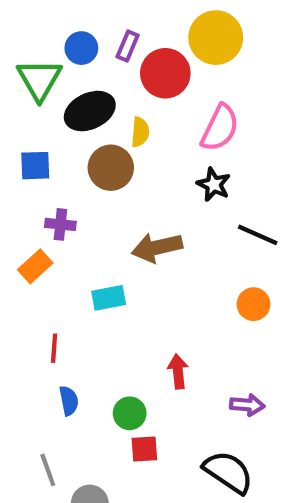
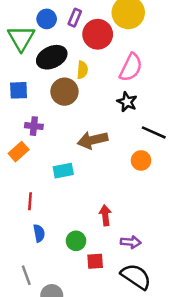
orange circle: (254, 304) -> (141, 160), moved
purple arrow: (247, 405) -> (131, 242), moved
red square: (144, 449) -> (95, 261), moved

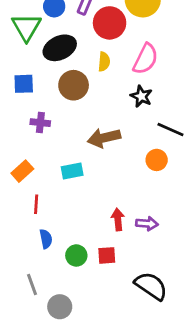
yellow semicircle: (82, 70) -> (104, 62), moved
orange rectangle: (19, 152) -> (22, 171), moved
green circle: (76, 241) -> (76, 255), moved
purple arrow: (131, 242) -> (147, 224), moved
red square: (95, 261) -> (107, 255), moved

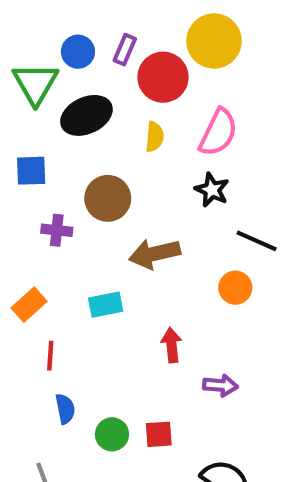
brown circle: (74, 85) -> (108, 198), moved
red arrow: (118, 219) -> (172, 345), moved

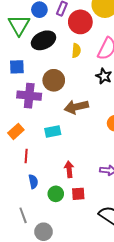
purple cross: (57, 230) -> (29, 96), size x1.6
red arrow: (172, 345) -> (69, 169), moved

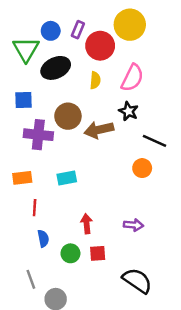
brown arrow: (76, 107) -> (99, 130), moved
orange rectangle: (16, 131) -> (22, 178), turned 35

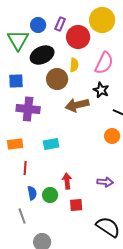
brown circle: (68, 116) -> (57, 79), moved
green circle: (70, 253) -> (50, 195), moved
gray line: (31, 279) -> (22, 216), moved

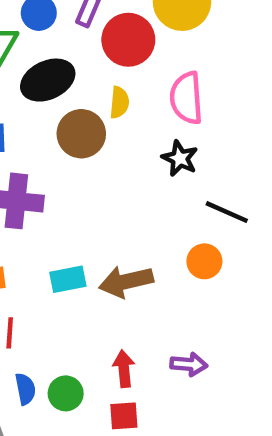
pink semicircle: (104, 63) -> (186, 98), turned 150
brown arrow: (77, 105) -> (126, 281), moved
red arrow: (67, 181) -> (124, 369), moved

